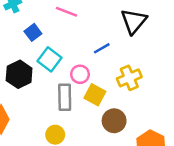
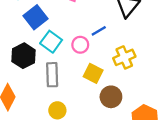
blue square: (33, 32) -> (36, 17), size x1.5
pink circle: (80, 74) -> (80, 45), moved
gray rectangle: (65, 97) -> (52, 75), moved

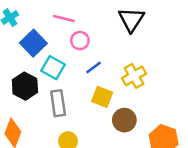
blue line: (99, 31) -> (93, 67), moved
pink circle: (80, 45) -> (80, 41), moved

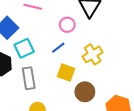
pink circle: (80, 41) -> (67, 25), moved
cyan square: (53, 68) -> (24, 48), turned 36

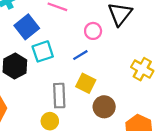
yellow cross: (93, 54) -> (142, 69), moved, turned -36
gray rectangle: (29, 78) -> (59, 96), moved

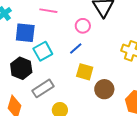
blue square: (27, 27) -> (25, 33), turned -35
gray rectangle: (59, 96) -> (43, 88), moved, turned 70

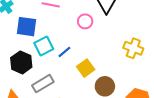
blue line: (76, 48) -> (64, 52), moved
yellow square: (85, 72) -> (86, 68), turned 36

